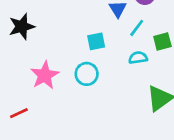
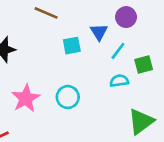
cyan square: (96, 41) -> (72, 46), moved

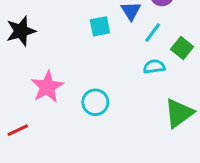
green square: (144, 64) -> (182, 48), turned -36
cyan circle: (68, 97) -> (95, 102), moved

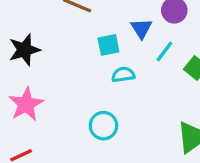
cyan semicircle: (154, 67) -> (123, 75), moved
pink star: (47, 87) -> (26, 104), moved

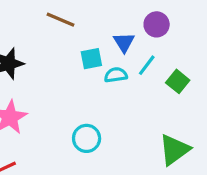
cyan semicircle: (123, 75) -> (116, 75), moved

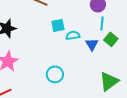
blue triangle: (124, 42) -> (92, 44), moved
cyan line: (147, 65) -> (102, 23), moved, turned -32

